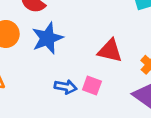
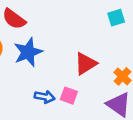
red triangle: (110, 51) -> (85, 64), turned -45

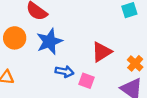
blue arrow: (45, 97) -> (64, 72), moved

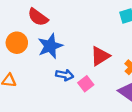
pink square: (87, 81) -> (86, 84), turned 32

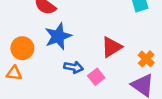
orange circle: (17, 43) -> (22, 48), moved

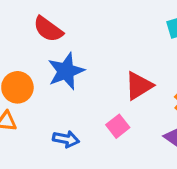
blue arrow: (74, 67) -> (66, 139), moved

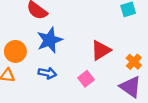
blue arrow: (66, 139) -> (47, 73), moved

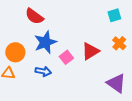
orange cross: (134, 62) -> (119, 43), moved
pink square: (86, 79) -> (66, 57), moved

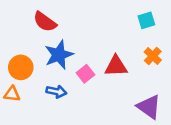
red triangle: (90, 51) -> (116, 66), turned 30

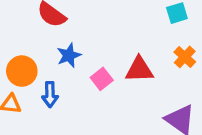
blue star: (59, 55) -> (69, 55), size x0.7
blue arrow: (56, 92) -> (50, 95), moved, turned 78

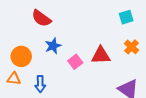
blue arrow: (50, 95) -> (40, 84), moved

